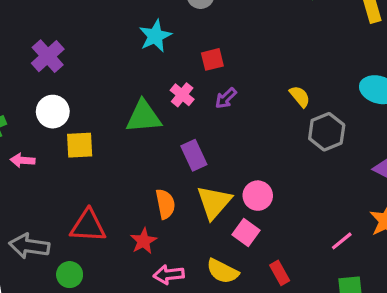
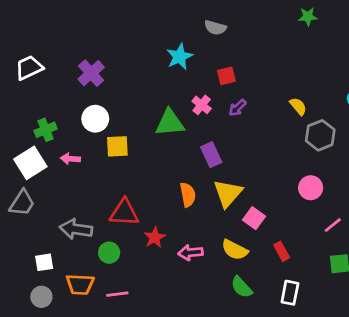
pink circle: (258, 196) -> (311, 188), moved
red star: (143, 241) -> (155, 237), moved

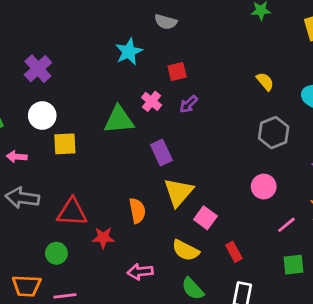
yellow semicircle: (298, 106) -> (265, 81), moved
orange semicircle: (188, 195) -> (137, 211), moved
gray arrow: (76, 229) -> (22, 198), moved
red star: (155, 237) -> (103, 238), turned 30
pink arrow: (191, 253) -> (140, 272), moved

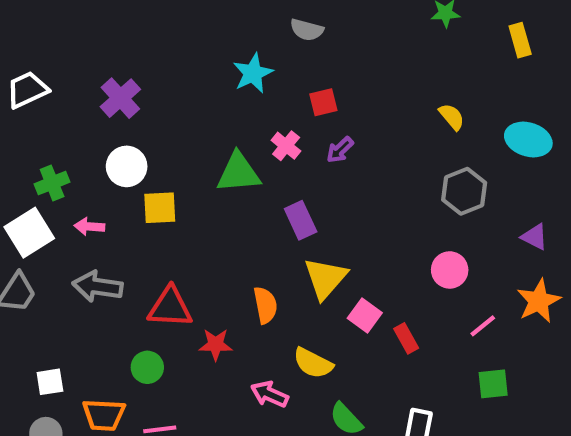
yellow semicircle: (186, 250) -> (313, 363), moved
red rectangle: (234, 252) -> (406, 338), moved
pink arrow: (140, 272) -> (269, 394), turned 30

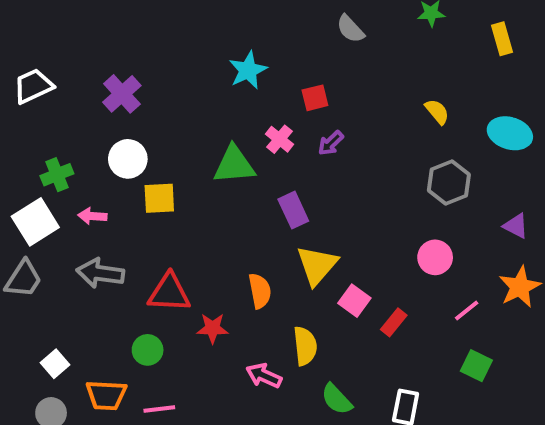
gray semicircle: (307, 30) -> (350, 29), moved, turned 32
red rectangle: (406, 338) -> (394, 322), turned 68
yellow semicircle: (313, 363) -> (305, 346), turned -123
white square: (50, 382) -> (55, 364), turned -32
green square: (493, 384) -> (476, 366), turned 32

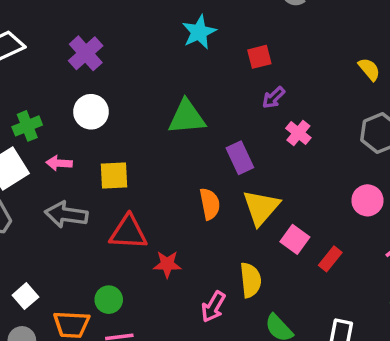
pink cross: (279, 139) -> (298, 133), moved
yellow square: (159, 198) -> (114, 176), moved
orange semicircle: (260, 291) -> (210, 204), moved
green circle: (148, 350) -> (109, 300), moved
pink arrow: (264, 376) -> (213, 307), turned -84

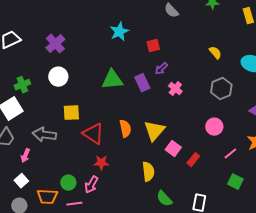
purple rectangle: (240, 158) -> (142, 83), moved
pink arrow: (59, 163) -> (25, 156), moved, turned -72
red triangle: (128, 232) -> (93, 134), moved, turned 30
pink arrow: (213, 307) -> (91, 185), moved

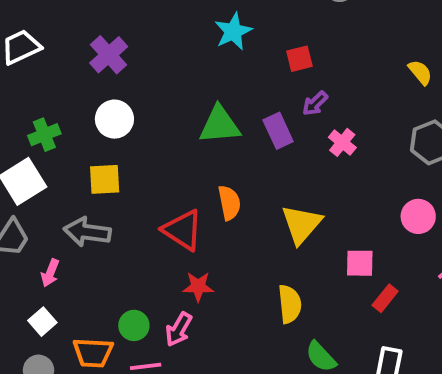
yellow square: (71, 113) -> (105, 179), moved
orange semicircle: (125, 129) -> (229, 203), moved
pink square: (173, 149) -> (360, 263), moved, turned -35
red rectangle: (193, 160) -> (385, 298), moved

